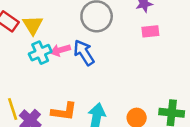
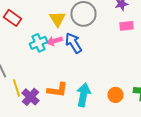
yellow triangle: (33, 25) -> (58, 19), moved

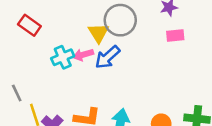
yellow triangle: (58, 19) -> (99, 33), moved
blue arrow: (74, 43) -> (107, 57), turned -100

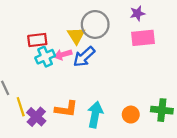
red rectangle: (29, 25) -> (37, 40), moved, turned -42
pink rectangle: (175, 35) -> (143, 38), size x1.5

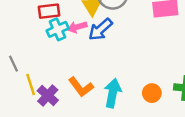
orange L-shape: (66, 109) -> (81, 87), turned 45

